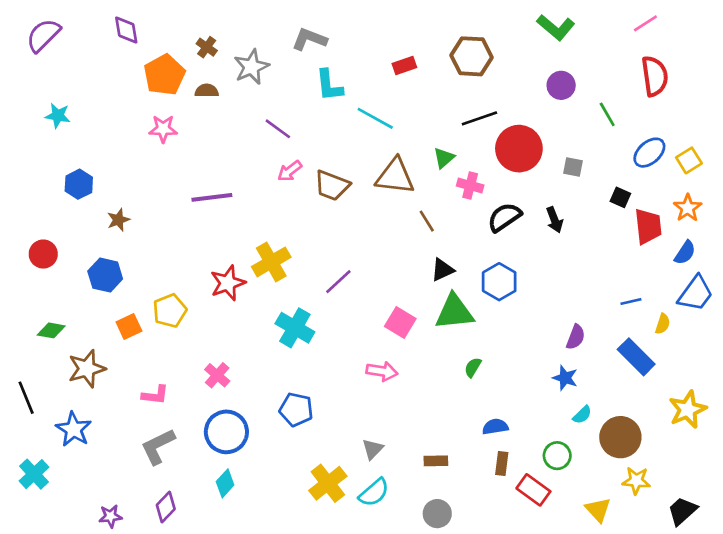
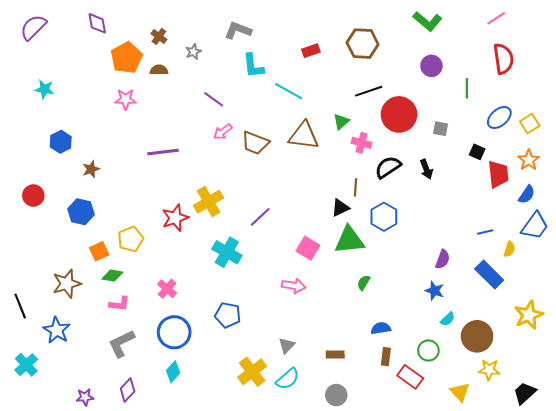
gray star: (251, 67) -> (193, 52), size x0.6
green line: (607, 114) -> (467, 88), turned 30
brown line: (427, 221) -> (355, 187), moved, turned 36
green diamond: (51, 330) -> (112, 276), moved

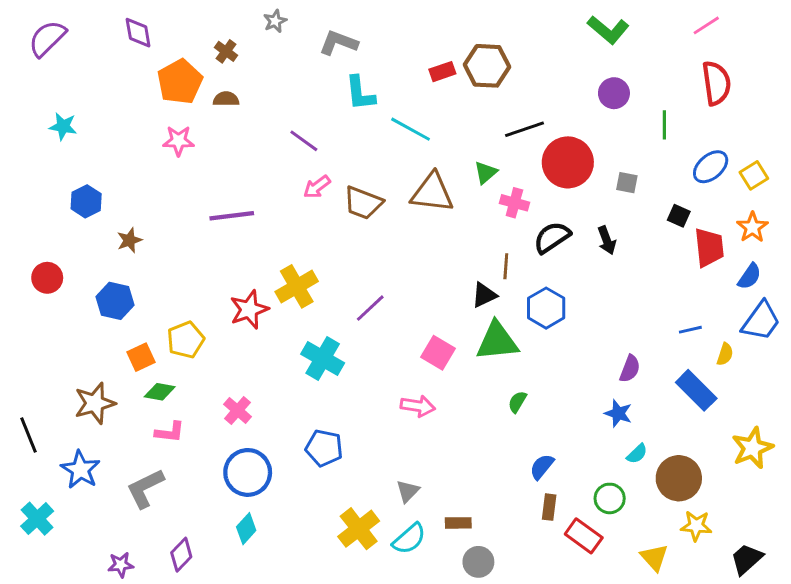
brown hexagon: (363, 44) -> (487, 66), moved
gray star: (193, 52) -> (275, 21), moved
blue semicircle: (381, 328) -> (542, 467), turned -42
gray L-shape: (121, 343) -> (145, 488), moved
brown rectangle: (335, 355) -> (458, 523), moved

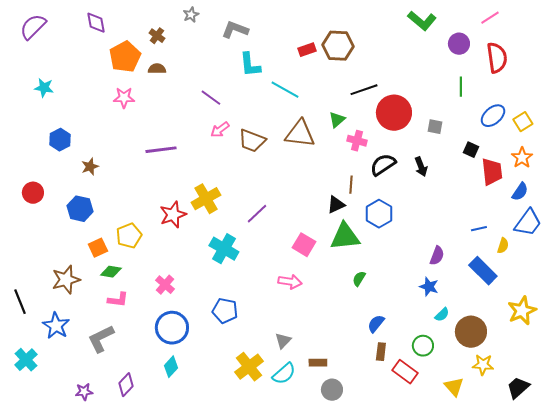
purple circle: (614, 93) -> (459, 44), moved

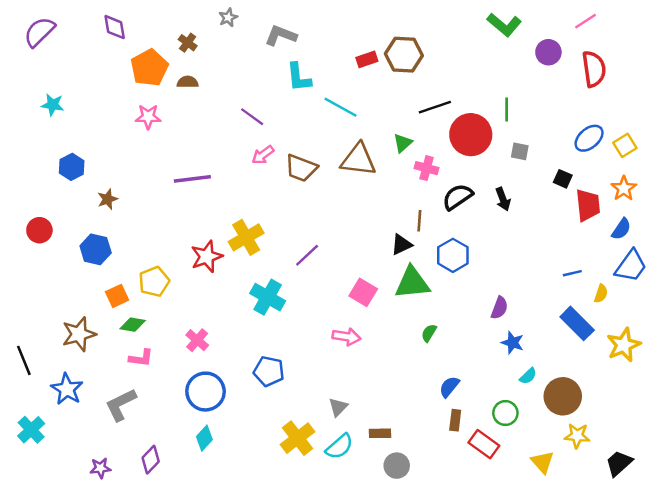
green line: (461, 87) -> (507, 110), moved
purple semicircle: (437, 256) -> (499, 308), moved
yellow star: (522, 311) -> (624, 345), moved

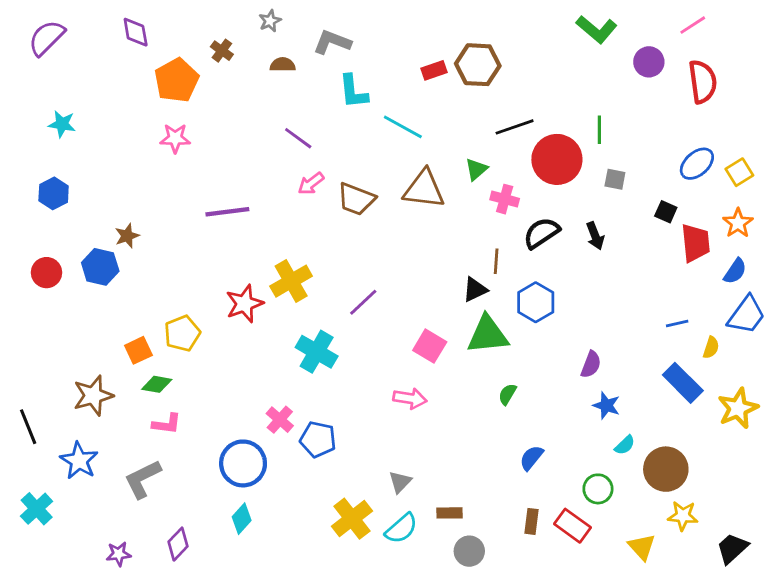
brown semicircle: (188, 82) -> (283, 65), moved
blue hexagon: (72, 167) -> (54, 193), moved
blue hexagon: (96, 249) -> (100, 267), moved
pink cross: (197, 340) -> (280, 420), moved
brown rectangle: (455, 420) -> (531, 521), moved

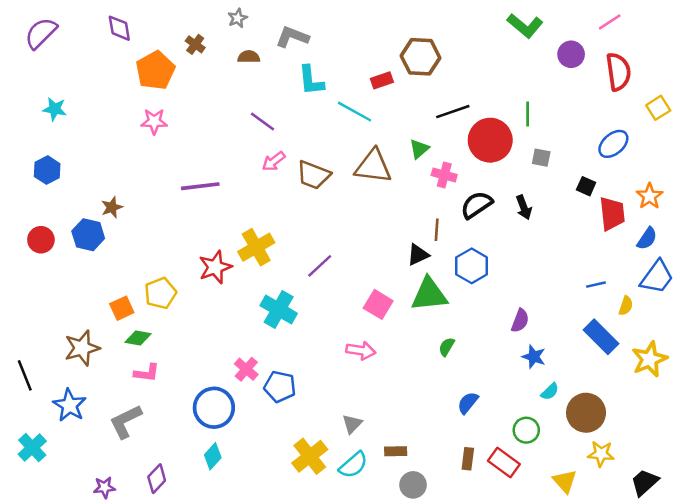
red rectangle: (434, 70) -> (382, 80), moved
yellow square: (739, 172) -> (658, 108), moved

